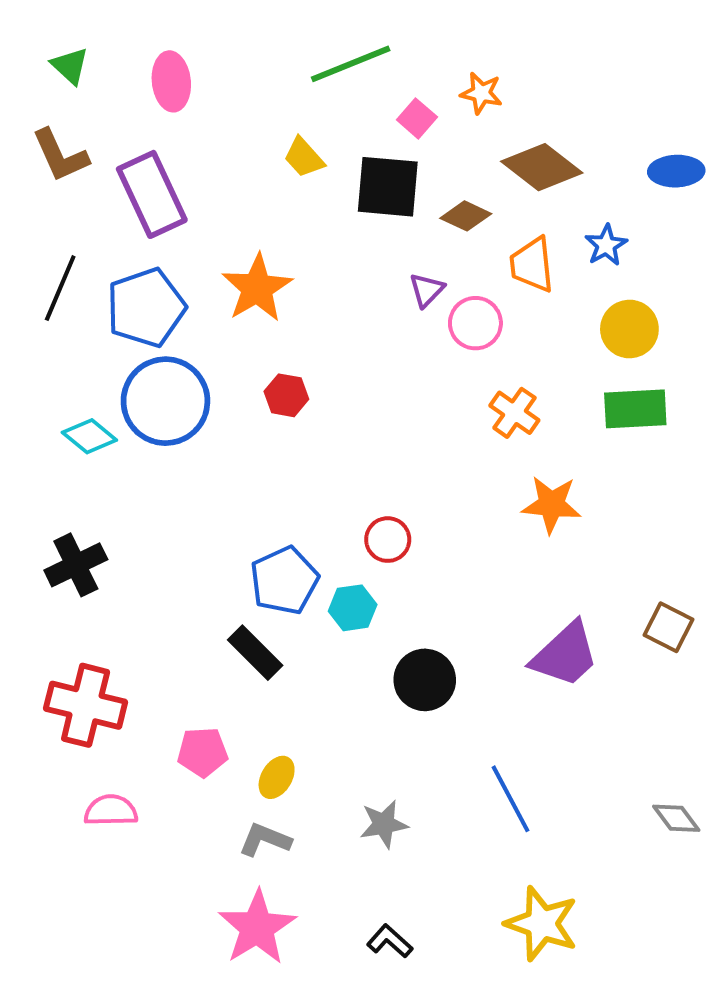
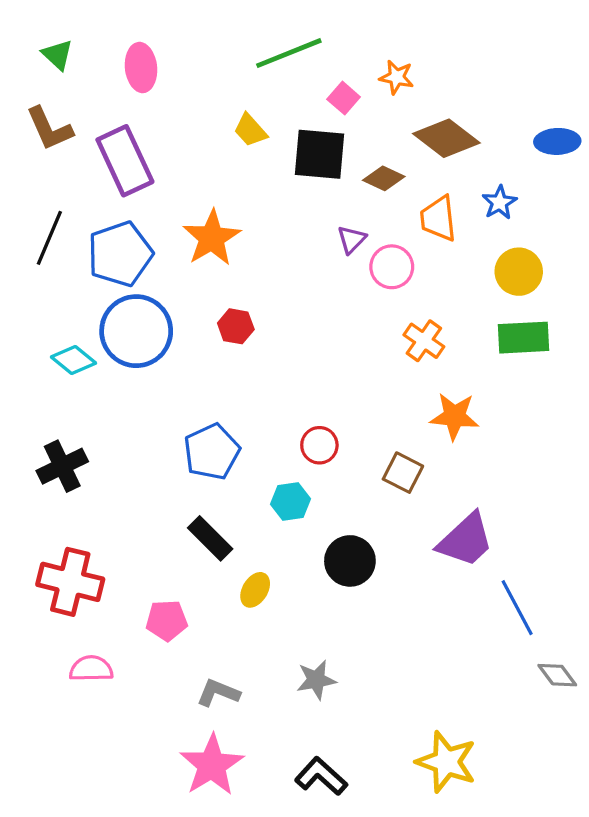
blue pentagon: (284, 580) -> (212, 452), moved
brown square: (668, 627) -> (403, 473), moved
yellow ellipse: (277, 777) -> (255, 590), moved
blue line: (511, 799) -> (517, 608), moved
black L-shape: (390, 941) -> (321, 776), size x1.4

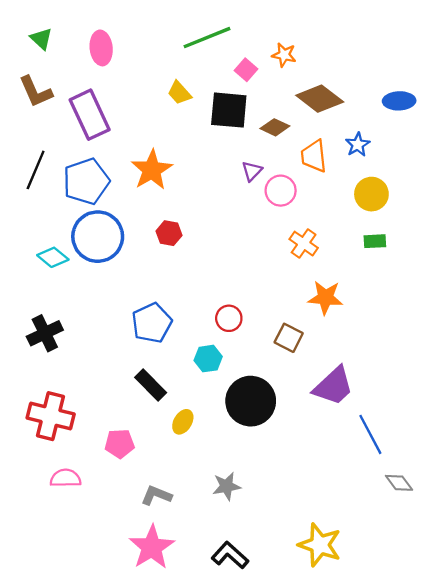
green rectangle: (524, 338) -> (375, 241), size x0.6
black circle: (350, 561) -> (251, 401), size x1.4

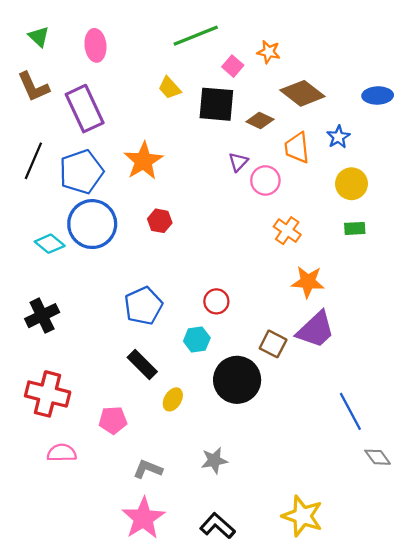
brown square: (289, 338) -> (273, 344), moved
purple trapezoid: (334, 386) -> (316, 330), moved

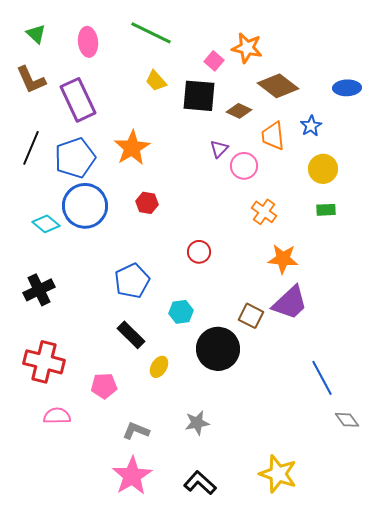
green line: (196, 36) -> (151, 33), moved, turned 48
orange star: (269, 52) -> (247, 48), size x1.4
red circle: (216, 301) -> (199, 252), moved

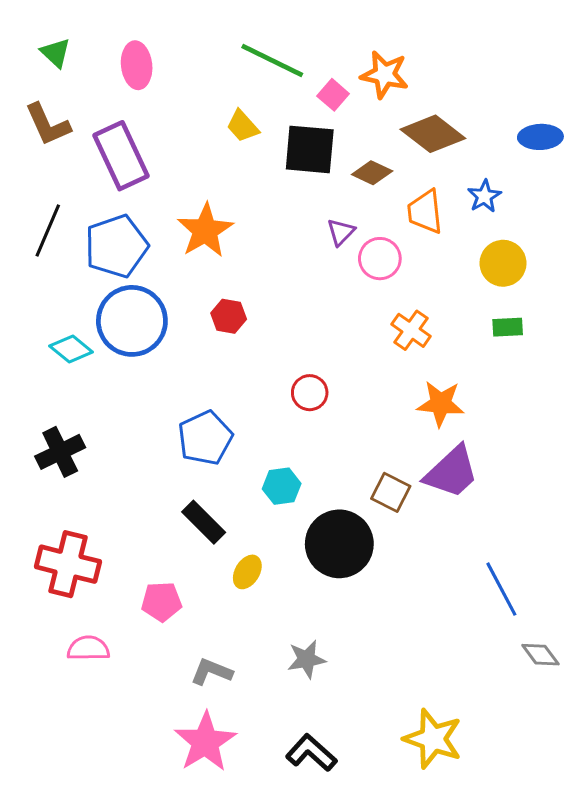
green line: (151, 33) -> (272, 61), moved

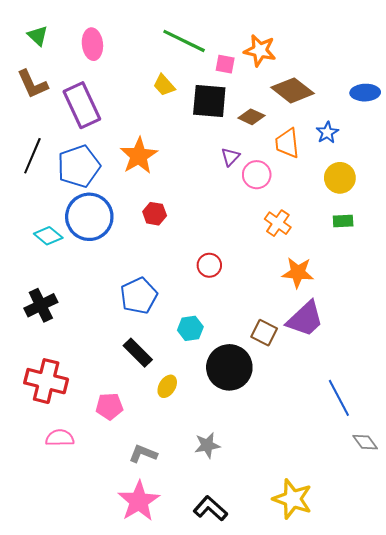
pink square: (333, 95) -> (225, 64), turned -30

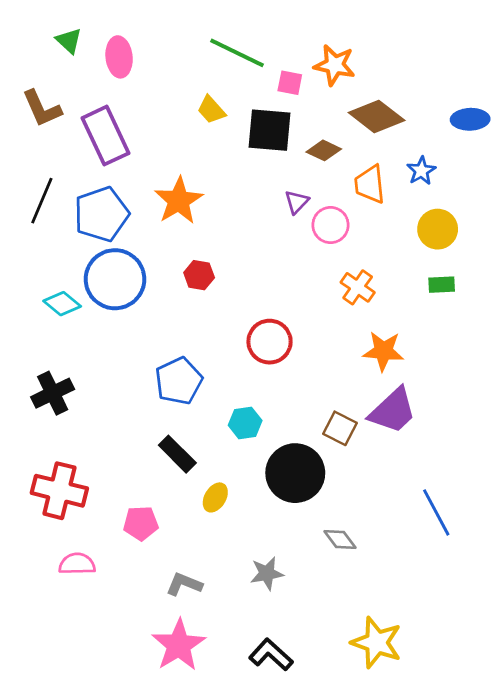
green triangle: (38, 36) -> (69, 41), moved
red circle: (209, 265) -> (270, 342), size x1.4
gray diamond: (365, 442) -> (340, 539), moved

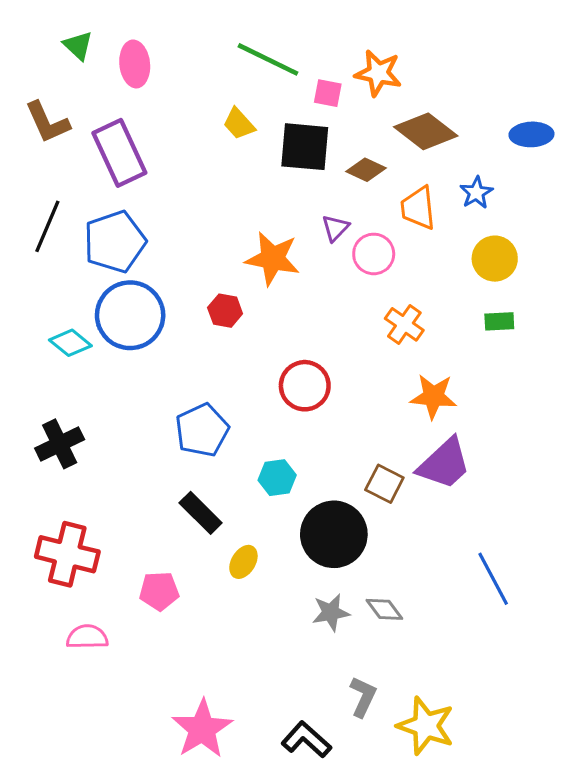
orange star: (179, 201) -> (273, 259), moved, turned -30
gray star: (267, 573) -> (331, 612), moved
gray L-shape: (184, 584) -> (363, 697), moved, turned 93

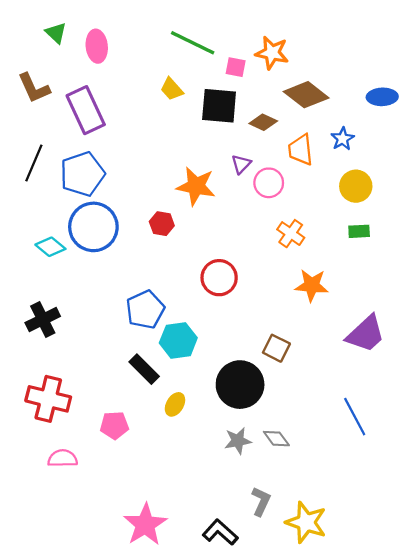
purple trapezoid: (444, 464) -> (366, 334), moved
cyan hexagon: (277, 478) -> (178, 340), moved, size x1.4

